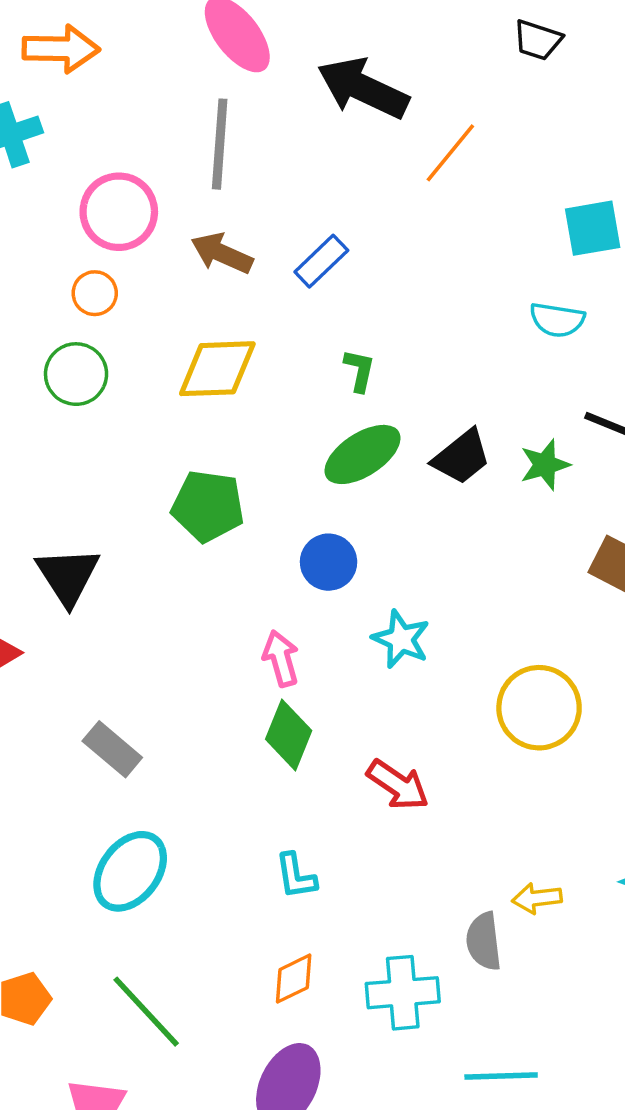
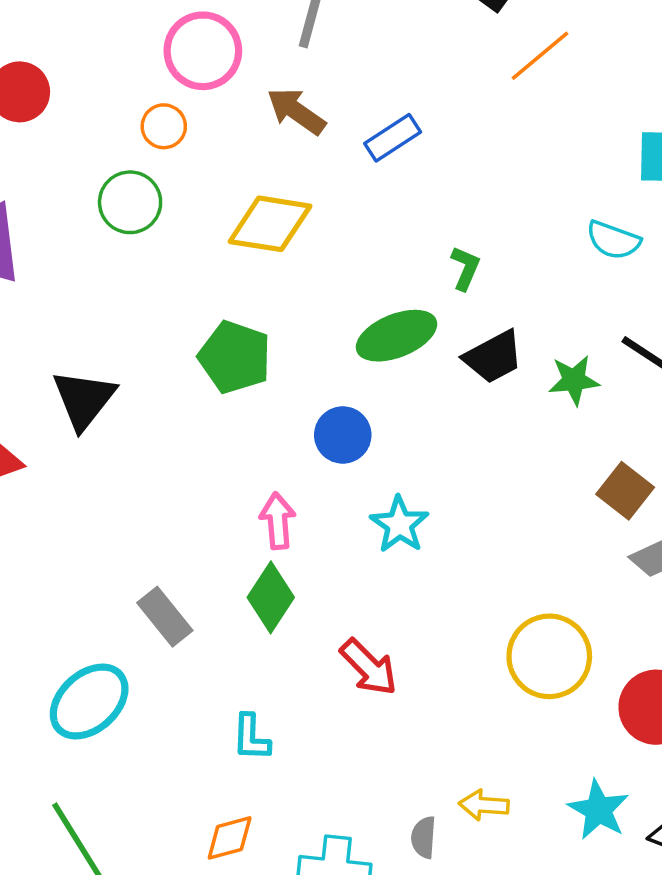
green L-shape: (359, 370) -> (465, 268), moved
yellow circle: (539, 708) -> (549, 656), moved
gray rectangle: (112, 749) -> (165, 617), moved
gray semicircle: (484, 941) -> (424, 837), size x0.7

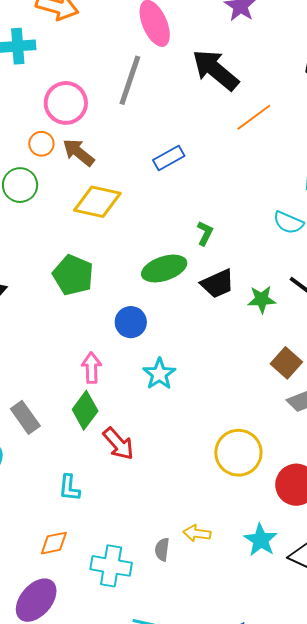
brown arrow: (296, 111) -> (79, 152), moved
red arrow: (369, 667) -> (118, 444), moved

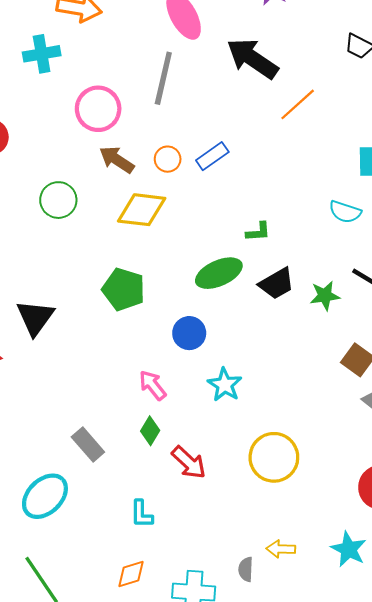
orange circle: (41, 144) -> (168, 159), moved
green L-shape: (205, 233) -> (258, 232), turned 65
pink arrow: (91, 368) -> (153, 385), turned -32
green diamond: (85, 410) -> (150, 431), size x0.7
yellow circle: (238, 453) -> (274, 457), moved

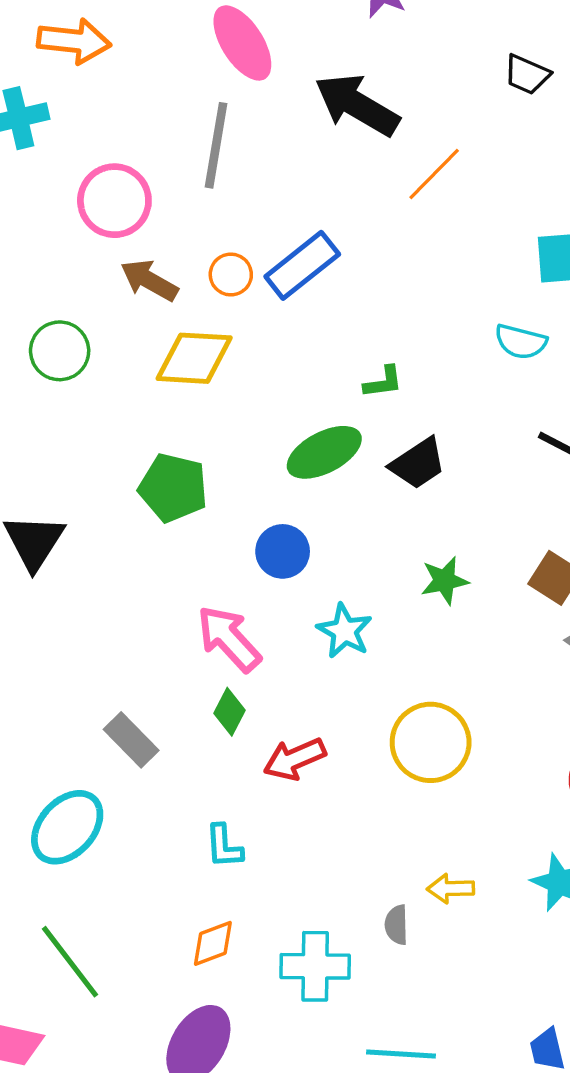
blue rectangle: (212, 156) -> (302, 265), size x1.4
green star: (325, 296) -> (444, 581), moved
pink arrow: (153, 385) -> (229, 639), size x1.4
red arrow: (189, 462) -> (295, 759), turned 117

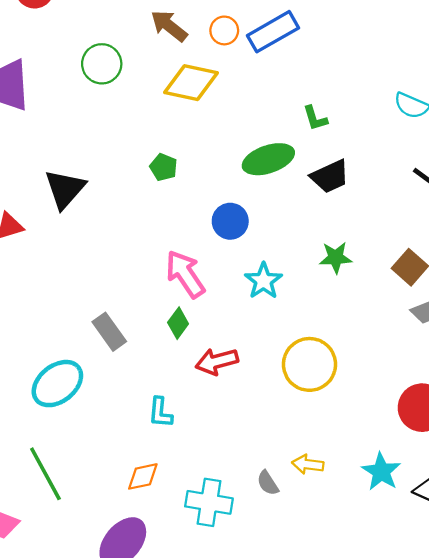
green L-shape: (383, 382) -> (315, 118), turned 72
green pentagon: (173, 488) -> (164, 167), size x0.6
gray semicircle: (396, 925) -> (268, 483), turned -40

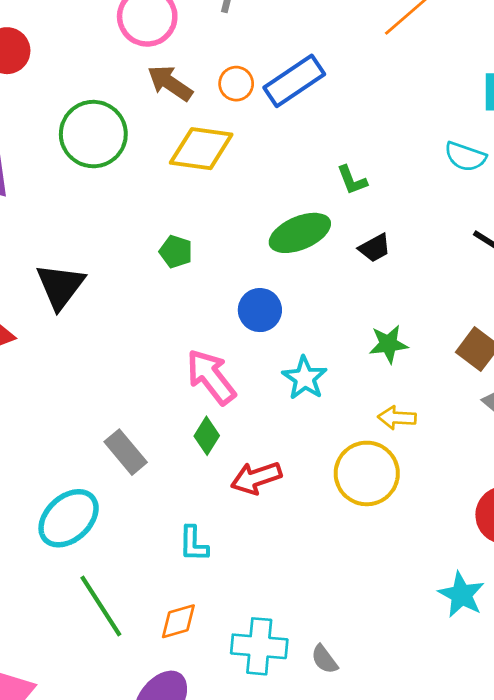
green circle: (102, 64) -> (93, 134), size x1.4
black trapezoid: (330, 176) -> (375, 248), size x0.7
yellow arrow: (308, 464) -> (397, 418), moved
green line: (45, 474) -> (101, 606), moved
gray semicircle: (268, 483) -> (324, 659), moved

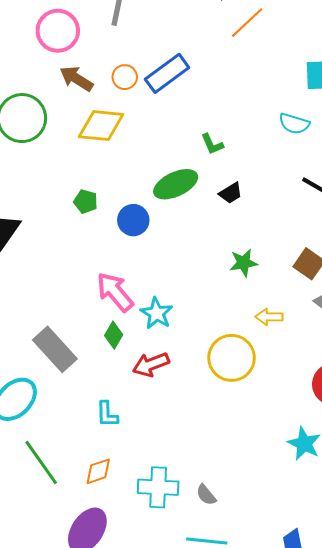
blue circle: (260, 310) -> (133, 220), moved
cyan star: (305, 378) -> (157, 313), moved
yellow arrow: (397, 418) -> (269, 317), moved
gray rectangle: (126, 452) -> (55, 349), size x1.4

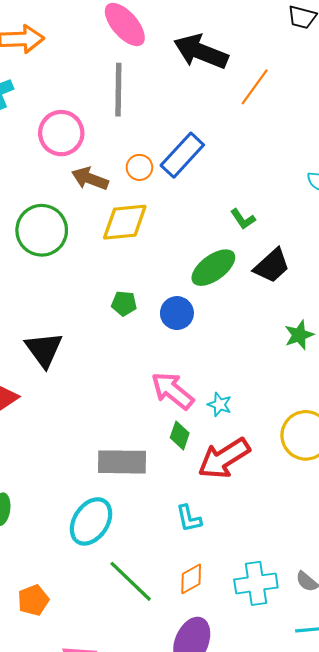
black trapezoid: (231, 193) -> (272, 266), size x1.5
cyan star: (157, 313) -> (220, 404), size x0.7
gray rectangle: (55, 349) -> (122, 462), turned -36
red arrow: (151, 364) -> (224, 458), size x1.4

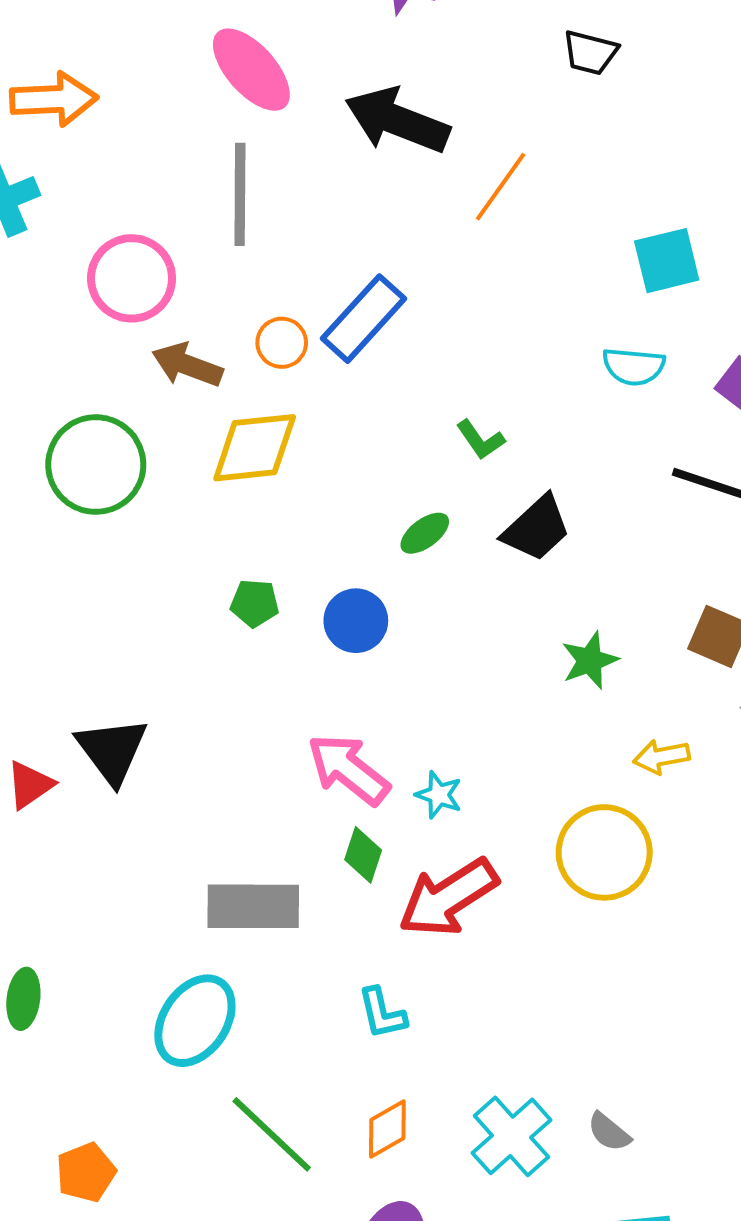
green ellipse: (213, 268) -> (425, 533), size x0.6
black triangle: (44, 350) -> (112, 750), moved
cyan cross: (256, 583) -> (511, 1136), turned -33

